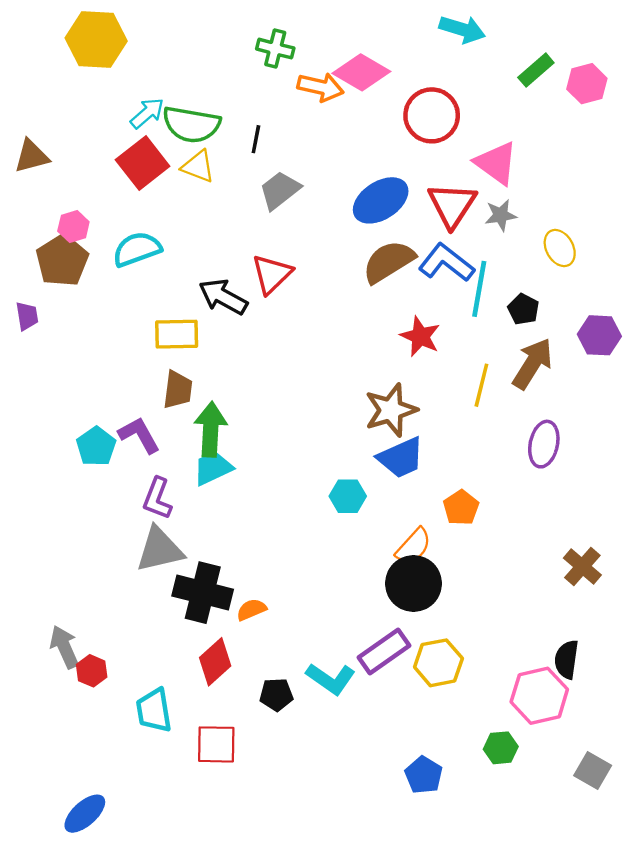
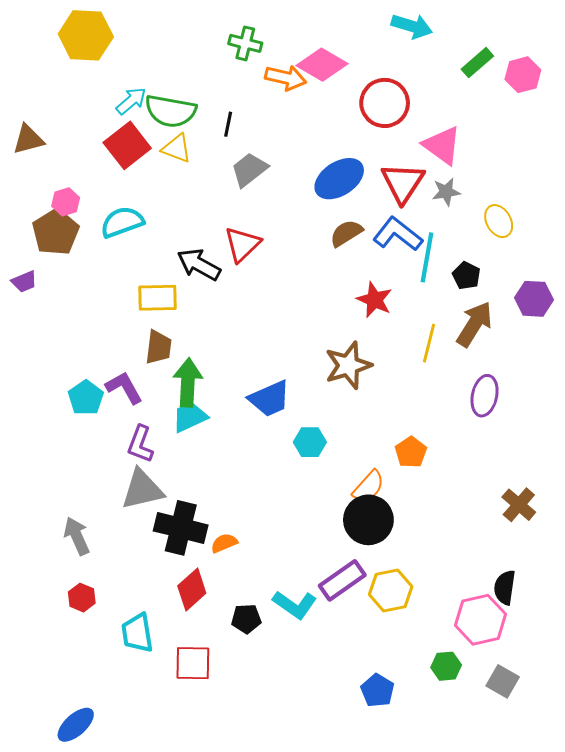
brown semicircle: (389, 262) -> (346, 233), size x0.7
purple trapezoid: (27, 316) -> (24, 282), turned 76
blue trapezoid: (401, 458) -> (270, 399), moved
gray arrow: (64, 647) -> (77, 536), moved
gray square: (593, 771) -> (503, 681), moved

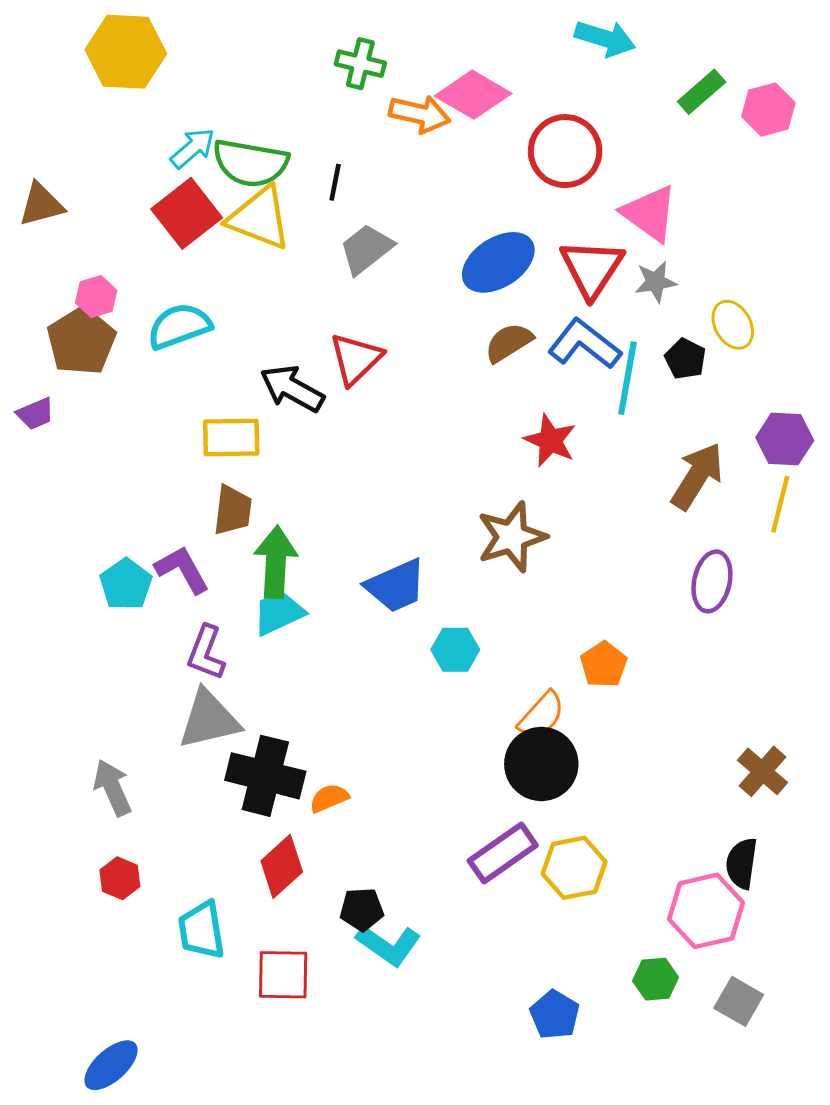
yellow triangle: (177, 148) -> (259, 218), size x1.5
black pentagon: (466, 276) -> (685, 359), moved
yellow line: (429, 343) -> (780, 504), moved
brown cross: (519, 505) -> (762, 771), moved
cyan L-shape: (295, 605) -> (388, 945), moved

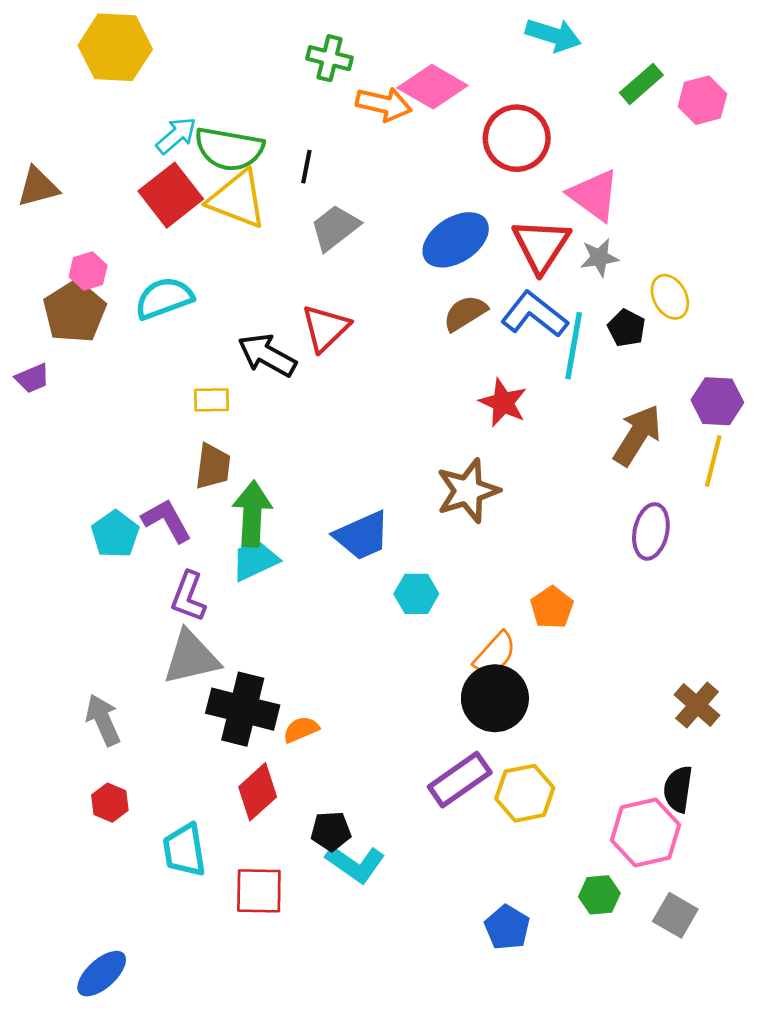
yellow rectangle: (231, 437) -> (212, 400), size x0.7

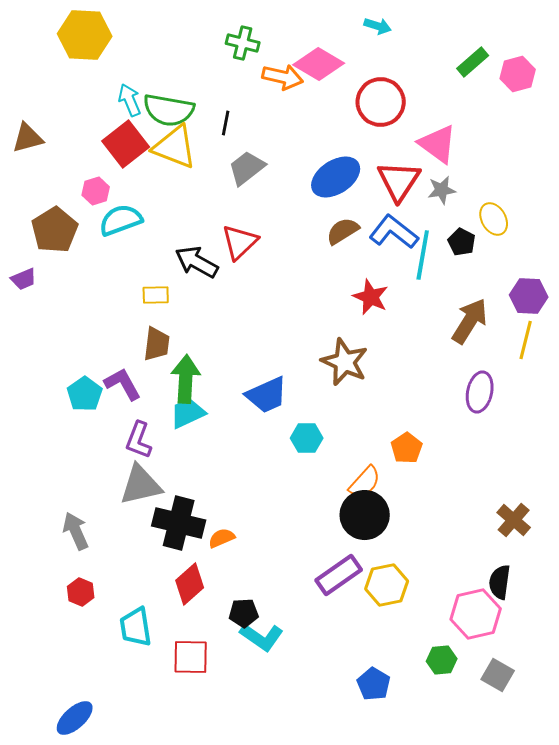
cyan arrow: (553, 35) -> (378, 26), moved, size x0.7
cyan arrow: (176, 135) -> (130, 100), turned -72
pink hexagon: (88, 271) -> (96, 191), moved
brown star: (468, 491) -> (345, 362), turned -30

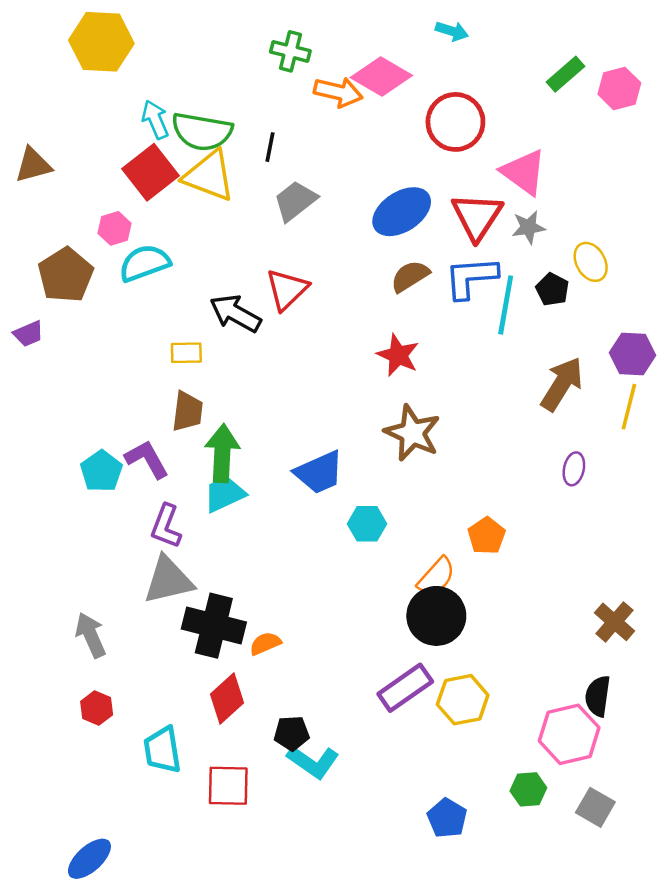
blue L-shape: (394, 232) -> (471, 277), turned -42
red star: (371, 297) -> (398, 355), moved
purple ellipse: (480, 392) -> (574, 469), size x0.7

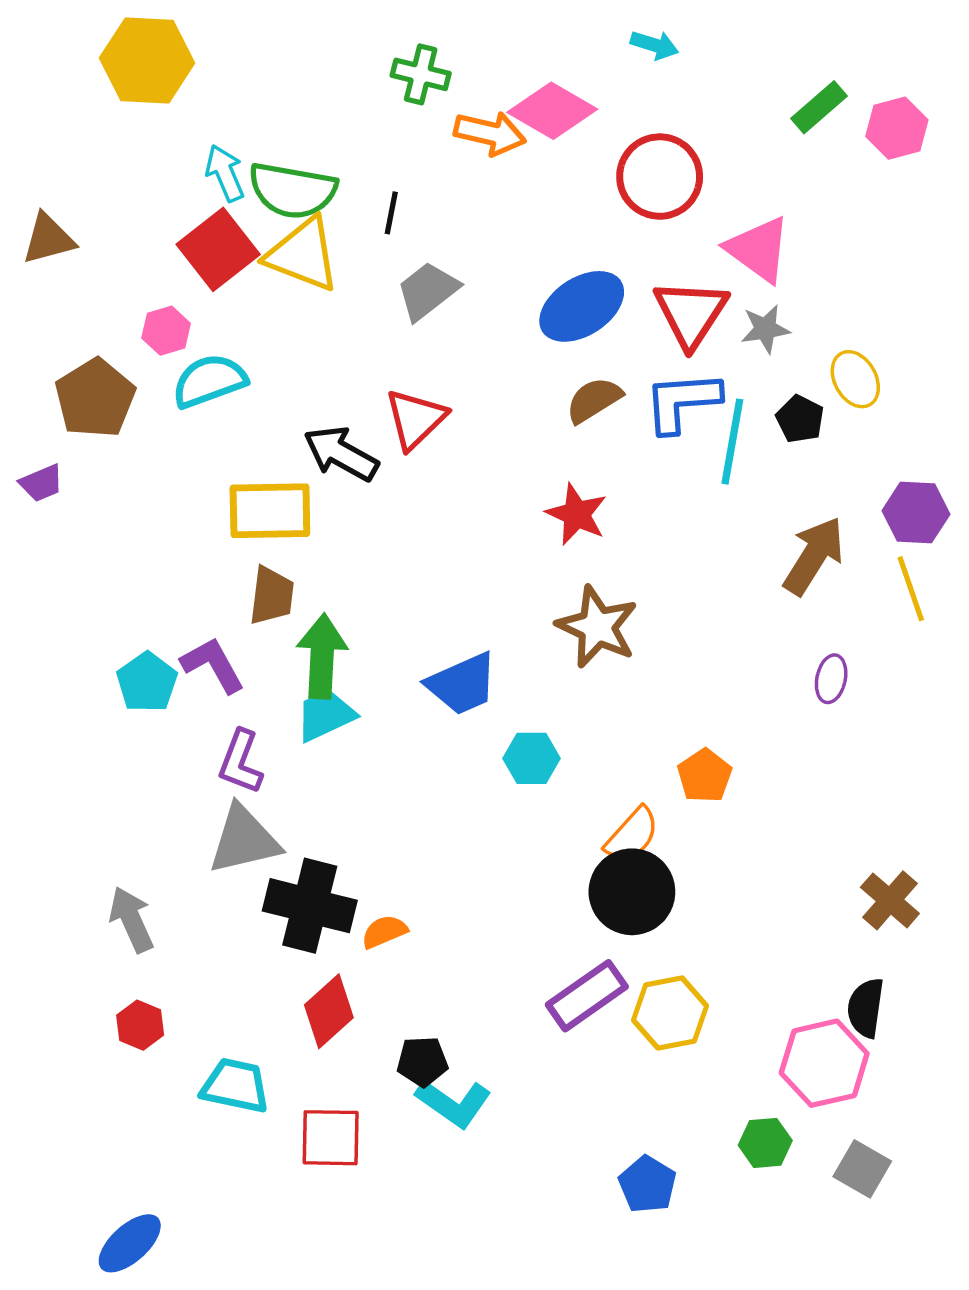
yellow rectangle: (186, 353) -> (270, 511), size x1.8
yellow line: (629, 407) -> (911, 589), turned -33
cyan trapezoid: (162, 750) -> (235, 1086), turned 111

